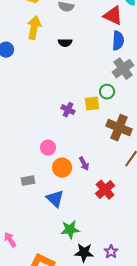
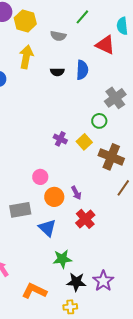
blue semicircle: (118, 41) -> (82, 70), moved
yellow square: (92, 104) -> (84, 142), moved, turned -35
gray rectangle: (28, 181) -> (20, 210), size x1.5
red cross: (105, 190) -> (85, 219), moved
purple star: (111, 252) -> (103, 281), size x1.5

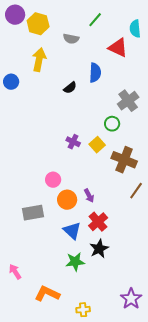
black semicircle: (57, 72) -> (70, 88), moved, turned -40
blue triangle: (47, 228) -> (72, 231), moved
purple star: (103, 281) -> (131, 299), moved
black star: (76, 282) -> (99, 249), moved, turned -30

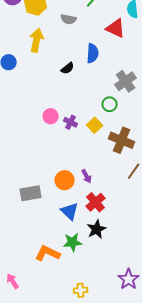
pink circle: (53, 180) -> (51, 116), moved
pink arrow: (15, 272) -> (13, 281), moved
orange L-shape: (47, 294) -> (48, 253), moved

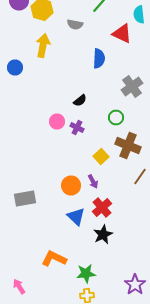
black semicircle: (68, 68) -> (80, 100), moved
green circle: (110, 104) -> (116, 118), moved
yellow square: (95, 125) -> (101, 156), moved
gray rectangle: (31, 193) -> (25, 198), moved
green star: (73, 242) -> (86, 274), moved

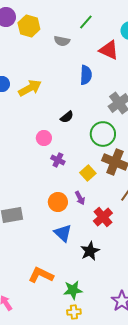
yellow arrow: (43, 46) -> (30, 88), moved, turned 50
green circle: (116, 118) -> (103, 134), size x1.6
purple cross: (77, 128) -> (58, 160), moved
red cross: (102, 208) -> (103, 217), moved

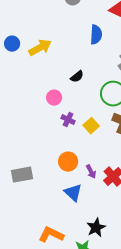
yellow square: (88, 173) -> (91, 126), moved
purple arrow: (80, 198) -> (91, 172), moved
black star: (90, 251) -> (96, 228), moved

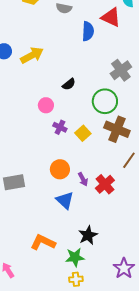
blue semicircle: (96, 35) -> (88, 31), moved

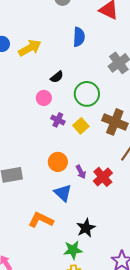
blue semicircle: (88, 31) -> (79, 37), moved
black semicircle: (69, 84) -> (57, 77), moved
green circle: (105, 101) -> (87, 94), moved
orange L-shape: (43, 242) -> (41, 220), moved

